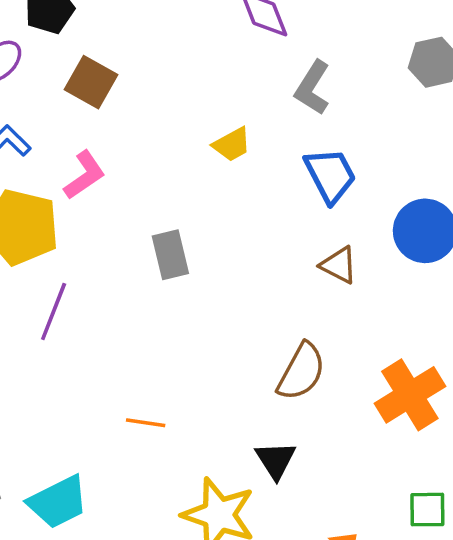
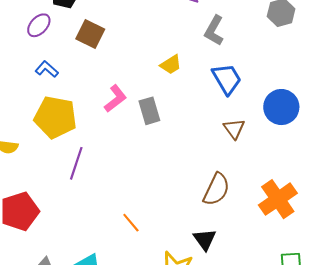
pink L-shape: (85, 175) -> (115, 99), moved
gray rectangle: (170, 255) -> (149, 111), moved
brown triangle: (339, 265) -> (234, 129), turned 30
orange line: (146, 423) -> (131, 223), turned 45

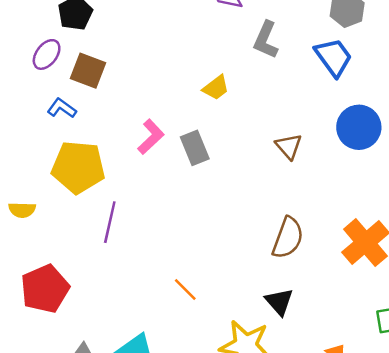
brown square: (90, 34) -> (88, 71), moved
blue trapezoid: (227, 79) -> (334, 57), moved
brown triangle: (234, 129) -> (289, 146), moved

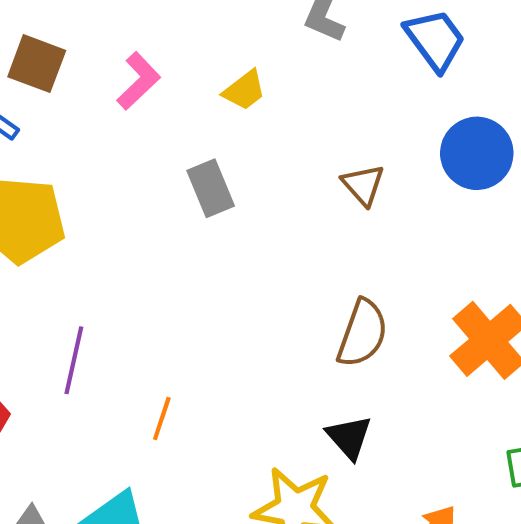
pink L-shape: (151, 137) -> (139, 81), moved
purple line: (110, 222) -> (74, 360), moved
orange line: (185, 290) -> (162, 418), moved, turned 64

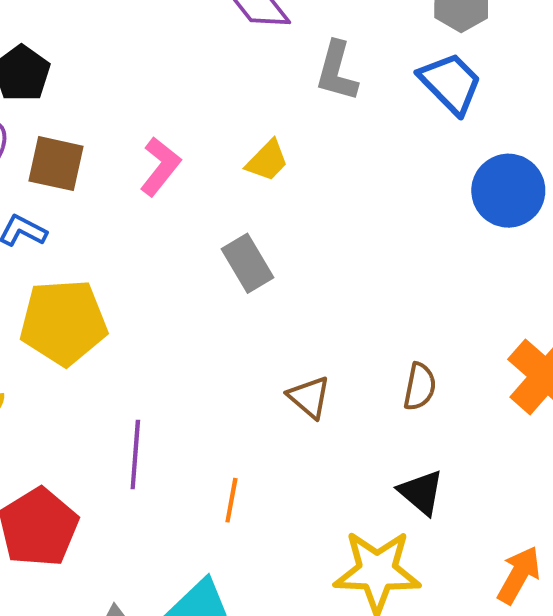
brown triangle: (363, 185) -> (309, 397), moved
brown semicircle: (362, 333) -> (420, 387), size x0.7

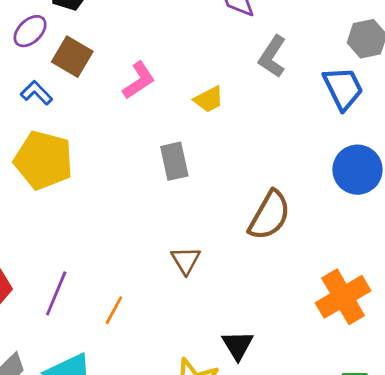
brown semicircle: (420, 387) -> (269, 215), moved, size x1.6
purple line: (135, 455) -> (56, 293), moved

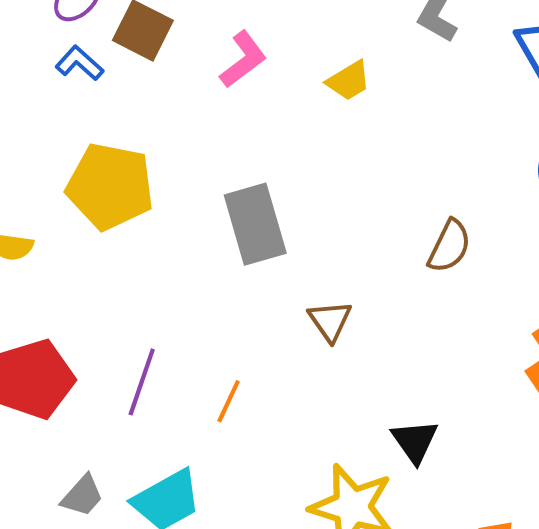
blue L-shape: (37, 93) -> (79, 63), moved
gray rectangle: (174, 161) -> (255, 224), moved, size x1.4
brown semicircle: (269, 215) -> (449, 246), size x0.7

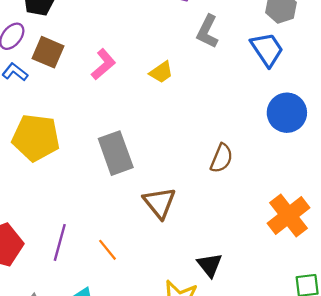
brown triangle: (330, 321) -> (160, 203), size x1.4
orange line: (229, 401) -> (107, 250), turned -60

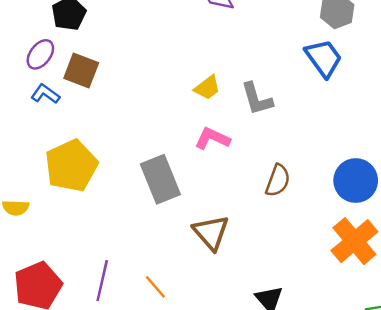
gray L-shape: (207, 31) -> (257, 99), moved, turned -40
pink L-shape: (103, 64) -> (212, 138), moved, turned -112
blue circle: (287, 113) -> (356, 181), moved
yellow pentagon: (36, 138) -> (71, 166), turned -30

